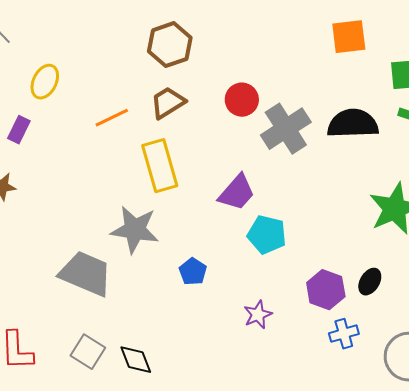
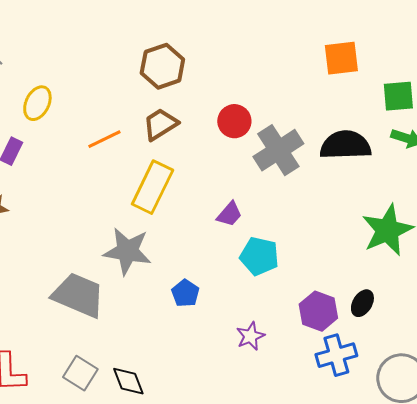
yellow rectangle: (160, 166) -> (152, 187), turned 42
purple trapezoid: (237, 193) -> (229, 214), size x0.7
blue cross: (344, 334) -> (336, 355), size x1.4

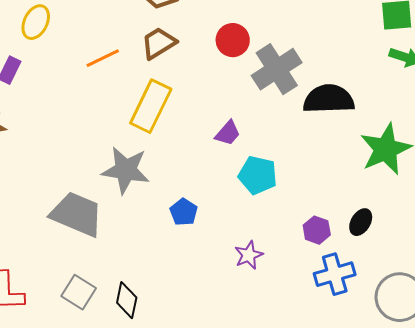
black semicircle: (345, 145) -> (329, 99), moved
purple hexagon: (318, 311) -> (317, 230), size x0.7
black diamond: (128, 381) -> (127, 300), turned 33

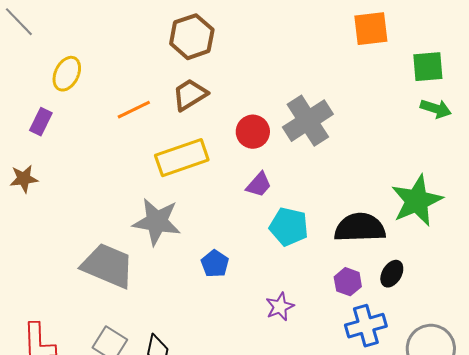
red circle: (233, 40) -> (253, 132), moved
black semicircle: (329, 99) -> (360, 228), moved
yellow rectangle: (151, 106) -> (182, 158), turned 45

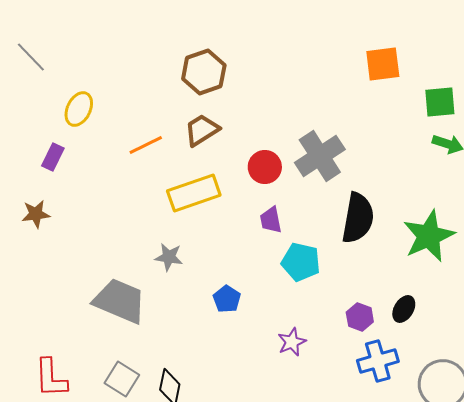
purple trapezoid: (259, 185) -> (271, 220), turned 128
gray star: (157, 222) -> (169, 257), size x0.6
black semicircle: (360, 228) -> (358, 218), moved, turned 102

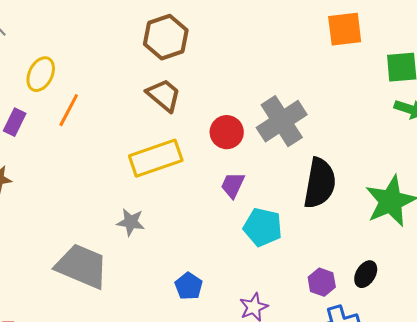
brown trapezoid: (202, 130) -> (164, 95), turned 72
orange line: (146, 145) -> (69, 110), moved, turned -36
purple trapezoid: (271, 220) -> (233, 185), turned 36
blue pentagon: (227, 299) -> (189, 286), moved

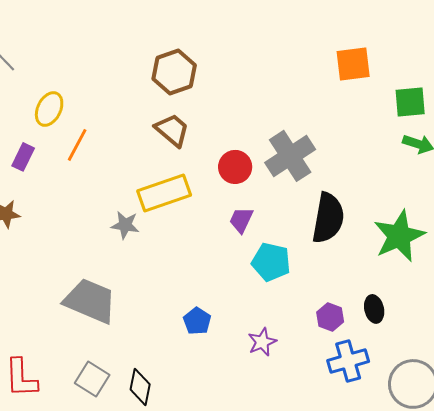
gray star: (131, 222) -> (125, 225), moved
black ellipse: (366, 274) -> (374, 309), turned -44

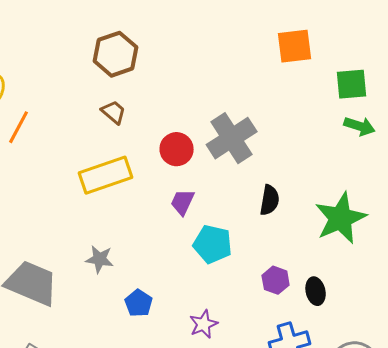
brown trapezoid: (172, 130) -> (114, 112), size x0.7
black semicircle: (328, 218) -> (270, 200), size x0.6
gray star: (125, 225) -> (100, 259), moved
purple hexagon: (330, 317) -> (276, 280), moved

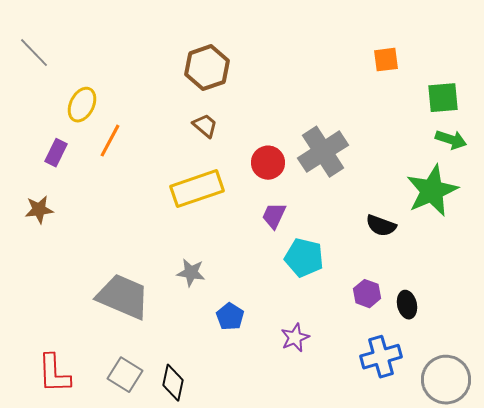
orange square: (295, 46) -> (386, 60), size x0.7
black semicircle: (270, 200) -> (381, 226), moved, turned 100
green star: (341, 218) -> (432, 191), moved

